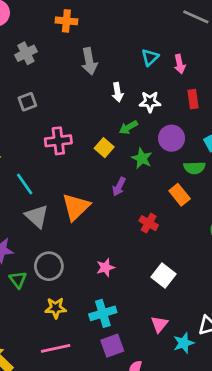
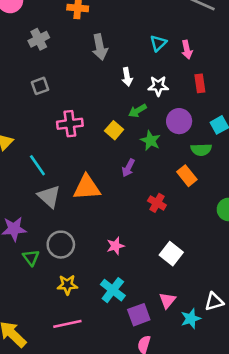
orange triangle: (76, 207) -> (87, 187), turned 40
cyan cross: (103, 313) -> (113, 290), turned -35
purple square: (112, 346) -> (139, 315), moved

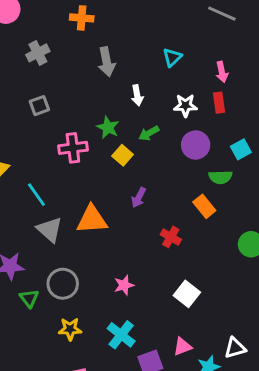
pink arrow: (187, 50) -> (222, 72), moved
white star: (158, 86) -> (185, 106), moved
green star: (150, 141) -> (108, 127), moved
pink triangle: (167, 300) -> (182, 347), turned 30

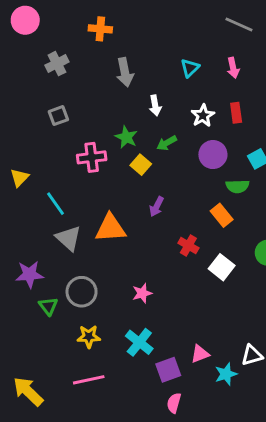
pink arrow: (222, 72) -> (233, 68), moved
white star: (185, 106) -> (203, 116), turned -30
white square: (187, 294) -> (222, 267), moved

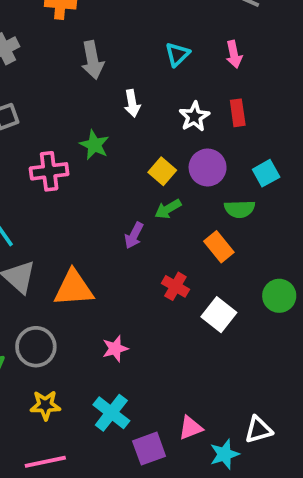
green arrow: (167, 143) -> (168, 209), moved
yellow square: (141, 165) -> (162, 171), moved
orange triangle: (110, 228) -> (74, 288), moved

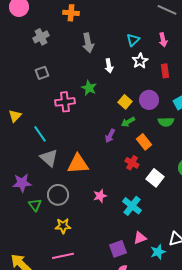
white star: (194, 117) -> (140, 61), moved
orange rectangle: (219, 247) -> (144, 142), moved
cyan cross: (111, 413) -> (132, 206), moved

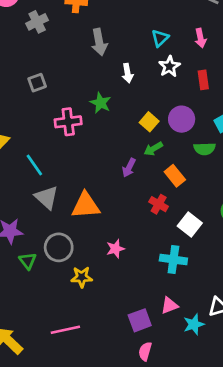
gray cross: (41, 37) -> (37, 22), moved
cyan cross: (132, 206) -> (173, 260), moved, turned -30
yellow star: (63, 226) -> (82, 277), moved

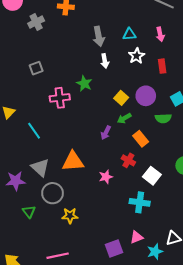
cyan triangle: (160, 38) -> (129, 34), turned 40
gray arrow: (99, 42) -> (99, 36), moved
gray triangle: (47, 197) -> (40, 168), moved
pink star: (115, 249) -> (106, 177), moved
green triangle: (28, 261) -> (29, 212), moved

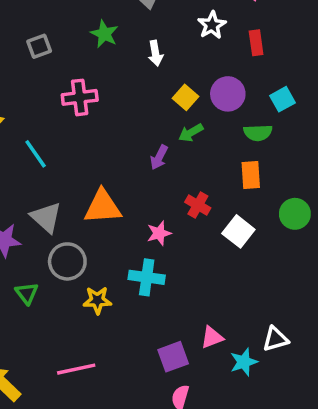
white arrow: (105, 61) -> (156, 53), moved
green star: (84, 84) -> (104, 34), moved
orange rectangle: (141, 139) -> (251, 175), moved, turned 35
cyan cross: (140, 202) -> (147, 277), moved

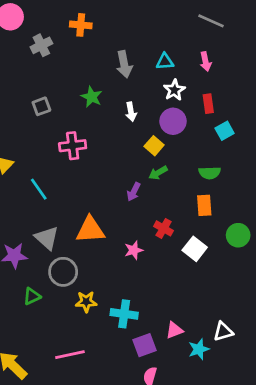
purple circle: (228, 94) -> (173, 121), moved
cyan square: (283, 99) -> (225, 131), moved
cyan cross: (147, 277) -> (124, 314), moved
green triangle: (27, 293) -> (32, 296), turned 42

